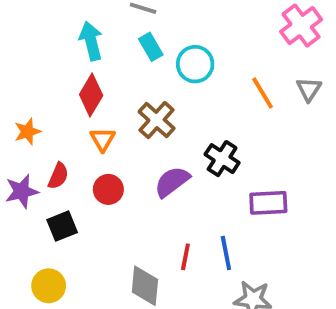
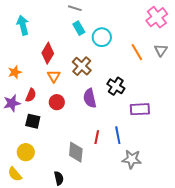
cyan arrow: (91, 41) -> (23, 25), moved
purple semicircle: (172, 182) -> (90, 98), turned -66
black square: (62, 226) -> (33, 121), turned 35

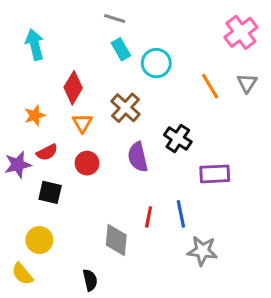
orange star: (15, 72) -> (35, 115), moved
red semicircle: (31, 95) -> (47, 152), turned 40

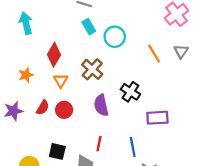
red semicircle: (47, 152) -> (43, 108), moved, turned -32
black square: (50, 192) -> (57, 151), moved
red line: (149, 217) -> (99, 144), moved

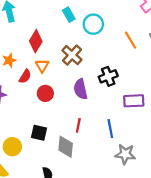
black cross: (130, 92) -> (108, 76), turned 36
red semicircle: (43, 108) -> (25, 76), moved

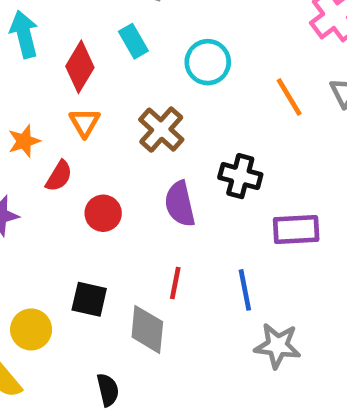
cyan rectangle: (69, 15) -> (133, 41), moved
red diamond: (36, 41) -> (80, 67), moved
orange triangle: (42, 66) -> (85, 123), moved
black cross: (108, 76) -> (240, 176), turned 36

